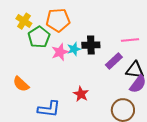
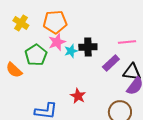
green pentagon: (39, 37) -> (36, 55), moved
pink star: (60, 52) -> (57, 42), moved
orange semicircle: (21, 84) -> (14, 70), moved

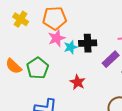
green pentagon: (36, 55) -> (38, 68), moved
red star: (78, 96) -> (78, 82), moved

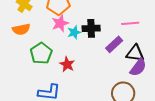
orange semicircle: (14, 66) -> (21, 29), moved, turned -54
red star: (78, 82) -> (67, 64), moved

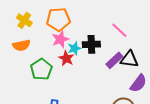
pink line: (130, 23) -> (119, 30), moved, turned 48
black triangle: (135, 53) -> (129, 59), moved
red star: (67, 64) -> (66, 58), moved

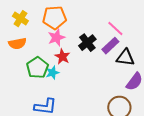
black cross: (91, 44) -> (87, 43), turned -36
cyan star: (74, 48) -> (52, 73), moved
purple rectangle: (114, 60) -> (110, 46), moved

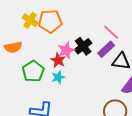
yellow cross: (20, 19) -> (30, 20), moved
pink star: (56, 38) -> (66, 50), moved
cyan star: (52, 73) -> (58, 77), moved

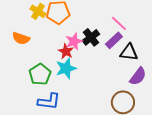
orange semicircle: (13, 47) -> (21, 38), turned 30
green pentagon: (33, 71) -> (40, 74), moved
cyan star: (58, 77) -> (66, 68), size x1.5

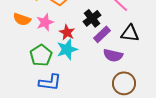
purple rectangle: (114, 40) -> (102, 34), moved
pink star: (74, 41) -> (45, 22), moved
purple semicircle: (138, 76) -> (113, 55), moved, turned 66

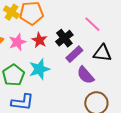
red star: (67, 32) -> (39, 40), moved
purple semicircle: (113, 55) -> (85, 75), turned 36

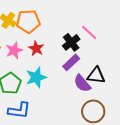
black cross: (64, 38) -> (71, 42), moved
black triangle: (102, 53) -> (96, 75), moved

